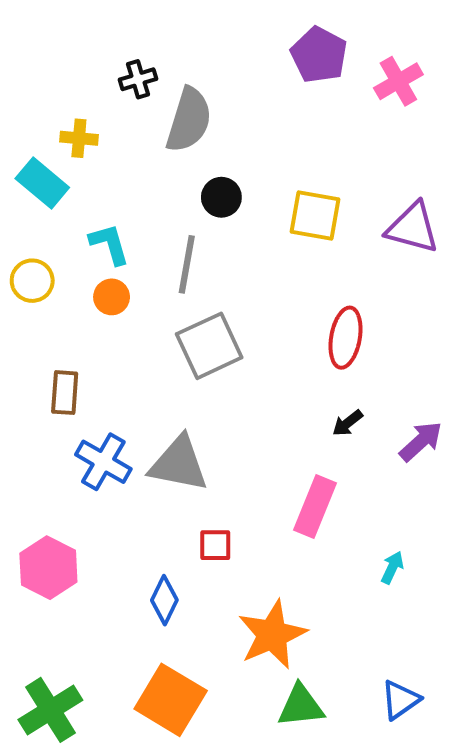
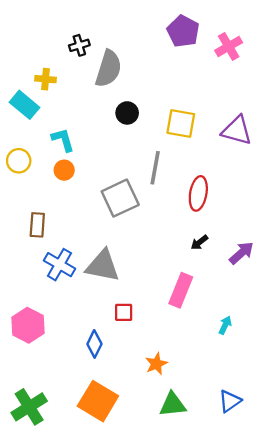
gray line: (187, 264) -> (155, 168), moved
orange star: (272, 635) -> (156, 364), size x0.6

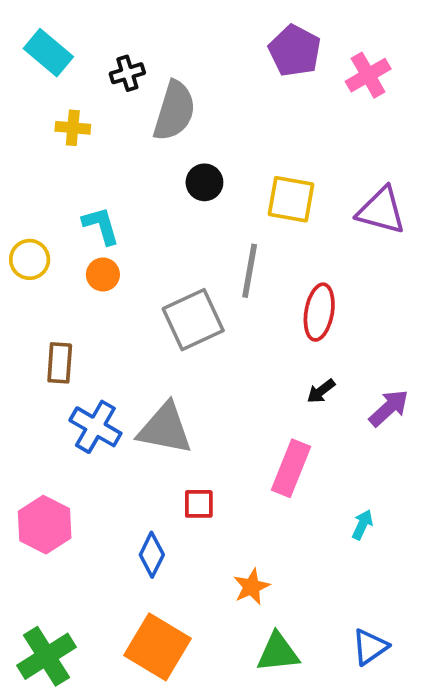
cyan rectangle: (24, 105) -> (48, 53), moved

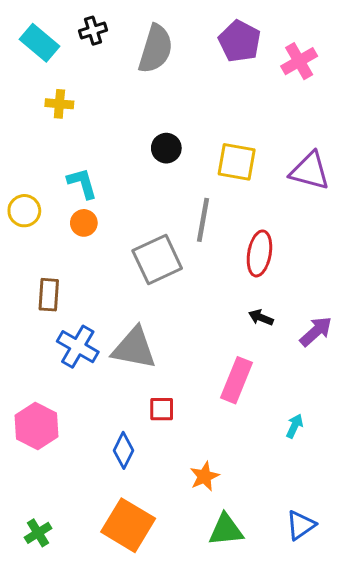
black cross: (127, 73) -> (93, 31), moved
gray semicircle: (174, 111) -> (156, 49), moved
black arrow: (321, 391) -> (261, 318), turned 60
green cross: (46, 656) -> (38, 533), size x0.6

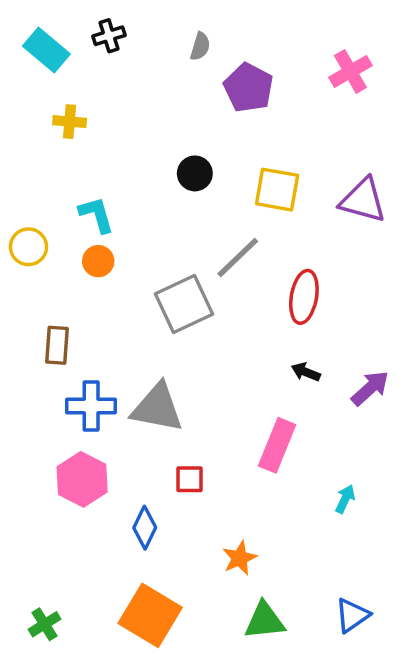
purple pentagon: (240, 41) -> (248, 88), moved
gray semicircle: (156, 49) -> (200, 46), moved, size x0.5
gray line: (203, 220) -> (238, 258), turned 36
blue cross: (78, 347) -> (91, 406), turned -30
pink hexagon: (37, 426) -> (82, 479), moved

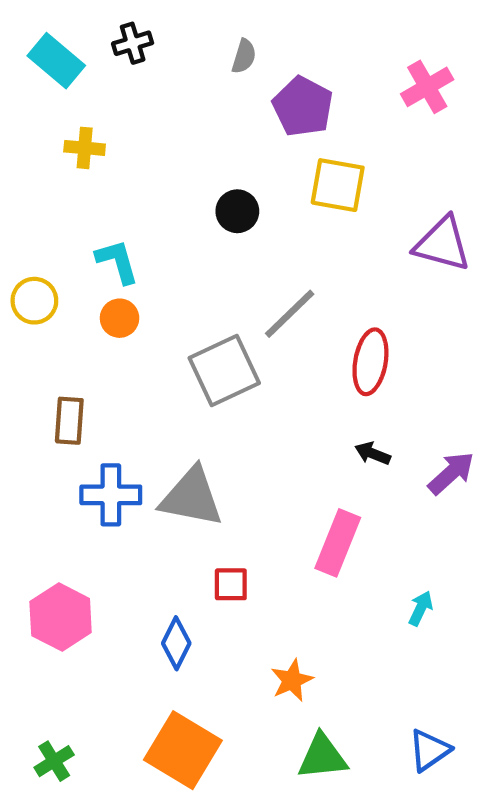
yellow square: (277, 190) -> (338, 185), moved
pink hexagon: (82, 479) -> (61, 617), moved

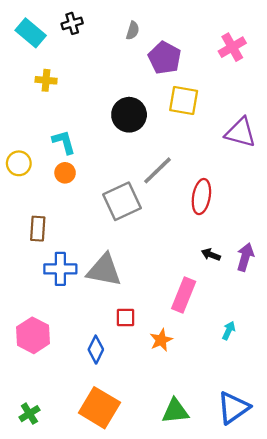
black circle: (237, 211) -> (129, 115), size x1.5
black arrow: (373, 453) -> (211, 255), moved
purple arrow: (451, 473) -> (245, 257), turned -32
orange star: (292, 680) -> (161, 340), moved
blue triangle: (429, 750) -> (233, 408), size x1.4

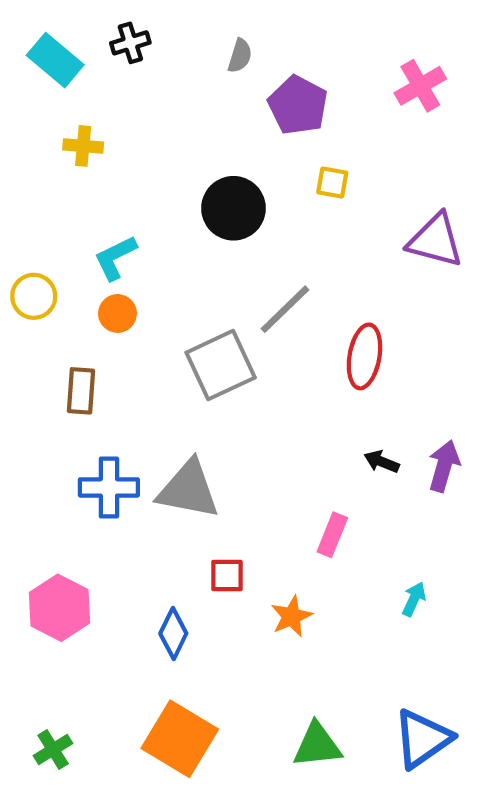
yellow square: (184, 100) -> (332, 182), size x0.6
cyan L-shape: (64, 142) -> (115, 258), turned -100
brown rectangle: (38, 229) -> (81, 391), moved
pink rectangle: (184, 295) -> (332, 535), size x0.7

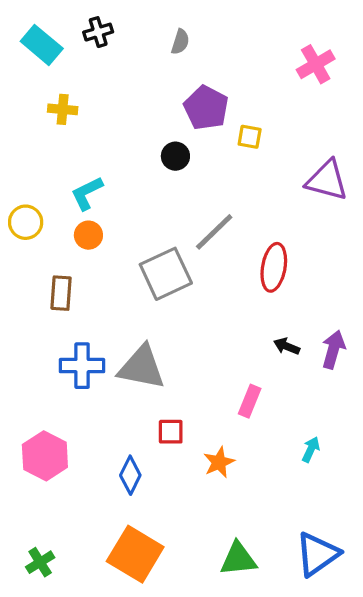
purple pentagon: (298, 105) -> (206, 108), moved
black circle: (233, 208) -> (175, 156), size x0.6

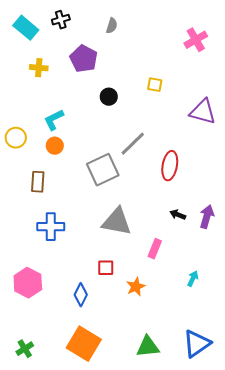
purple pentagon: (206, 108) -> (84, 59), moved
gray triangle: (142, 367) -> (117, 222), moved

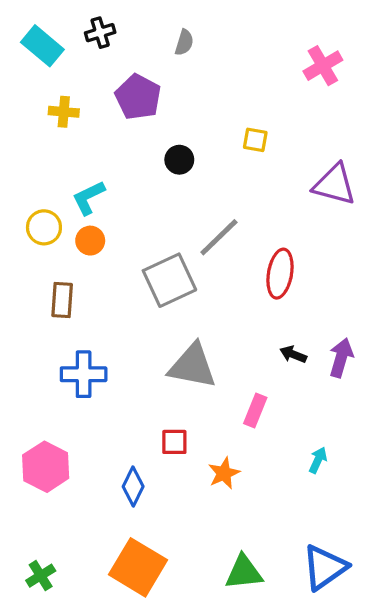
yellow circle: (16, 138) -> (44, 227), moved

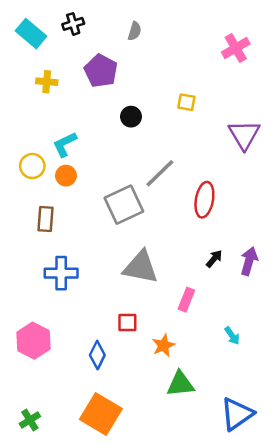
purple triangle: (334, 184) -> (244, 135), turned 44
black arrow: (293, 354) -> (214, 259), turned 108
cyan arrow: (318, 460) -> (232, 336), turned 120
green triangle: (244, 572) -> (180, 384), moved

